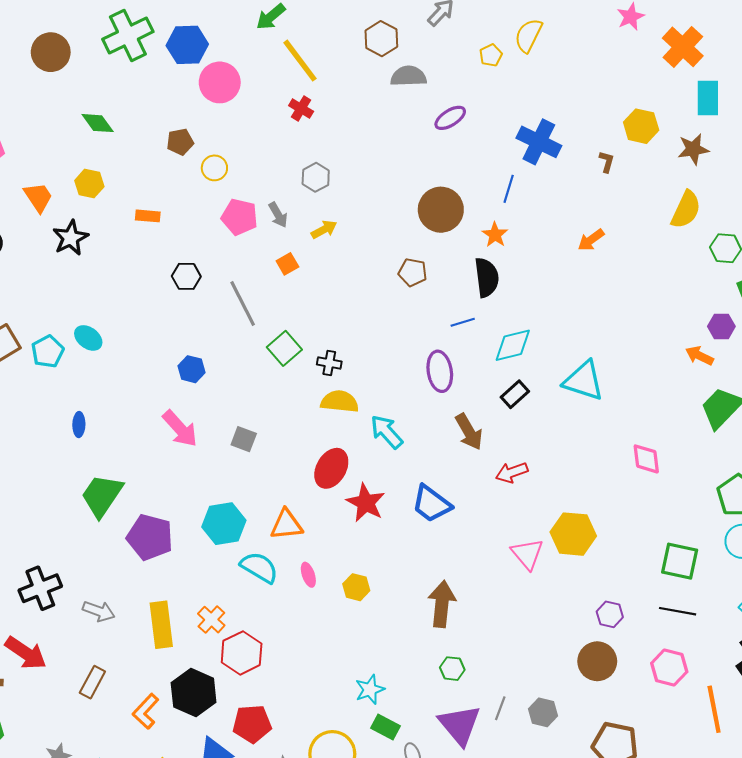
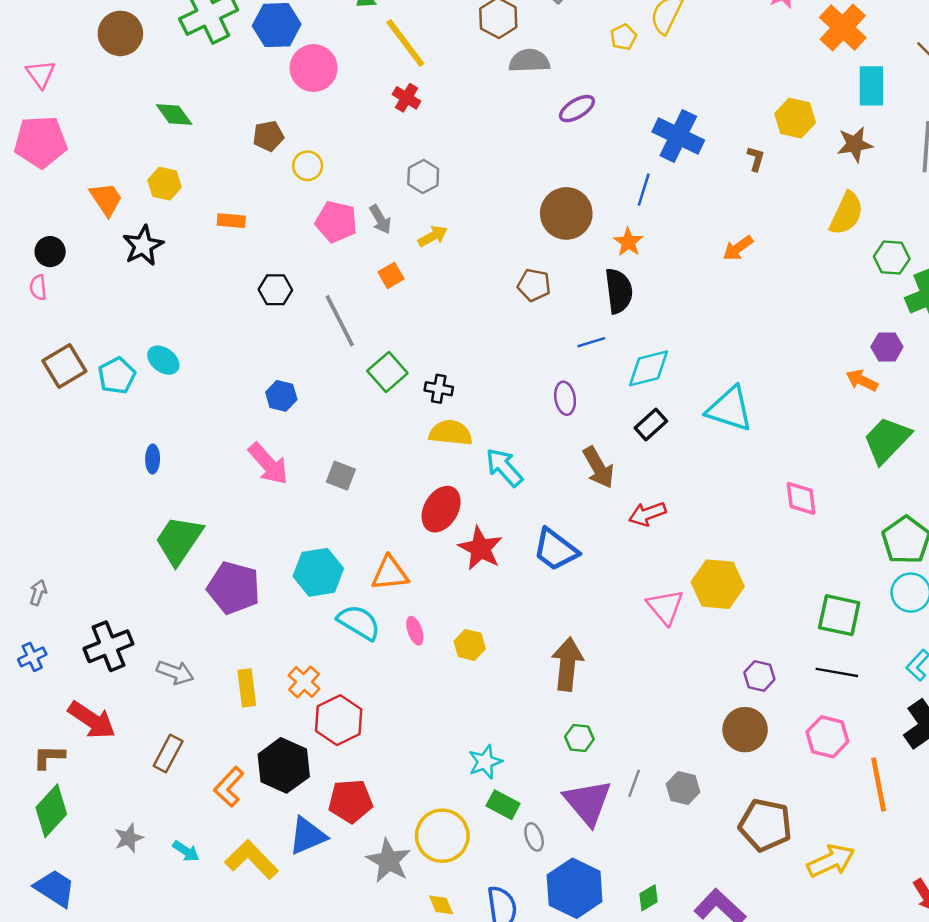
purple ellipse: (440, 371) -> (565, 398), size x0.7
yellow rectangle: (161, 625) -> (247, 688), size x0.7

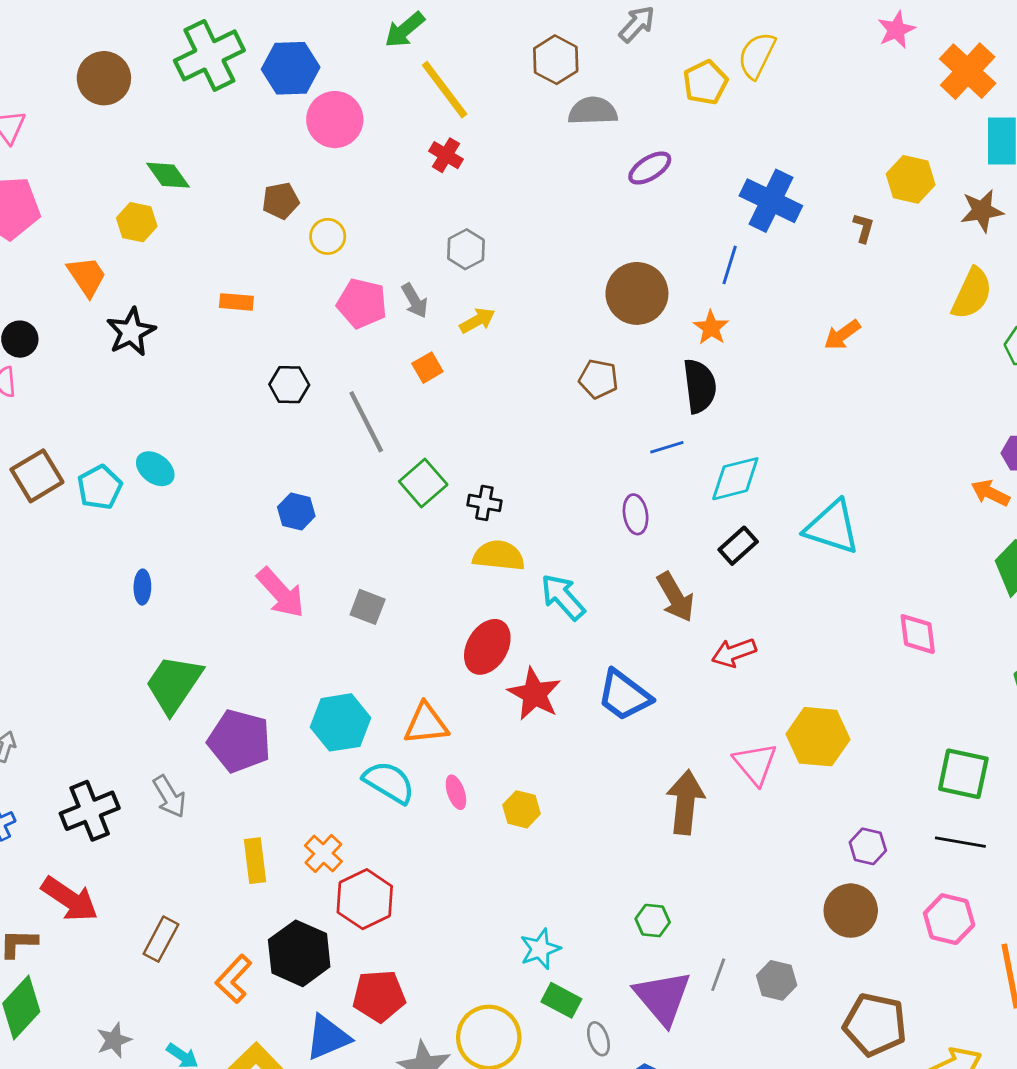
yellow pentagon: (623, 37) -> (705, 82), size x1.4
yellow hexagon: (165, 184) -> (137, 222), moved
brown arrow: (567, 664) -> (685, 802), moved
gray arrow: (175, 672) -> (169, 797), moved, turned 39

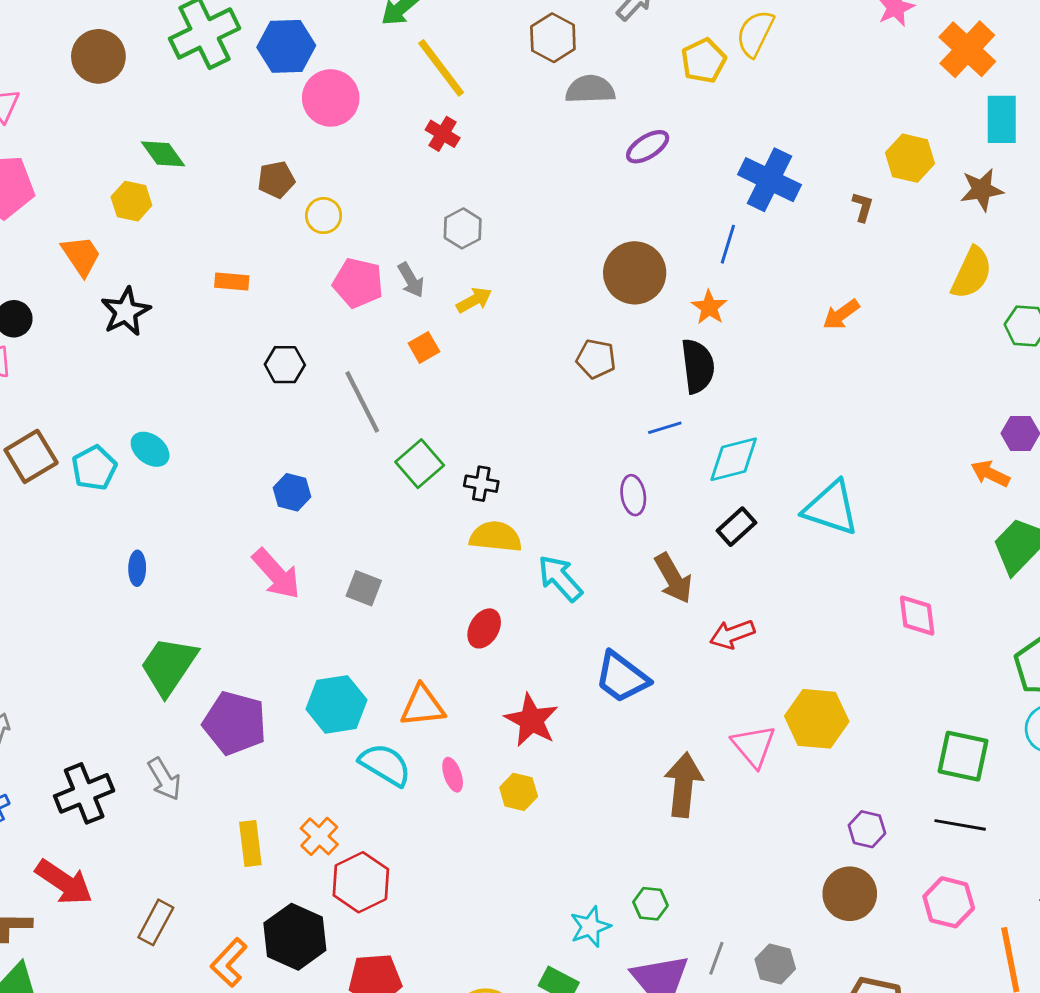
red ellipse: (487, 647) -> (484, 628), size x0.7
red star: (534, 694) -> (531, 720), moved
cyan star: (540, 949) -> (590, 927), moved

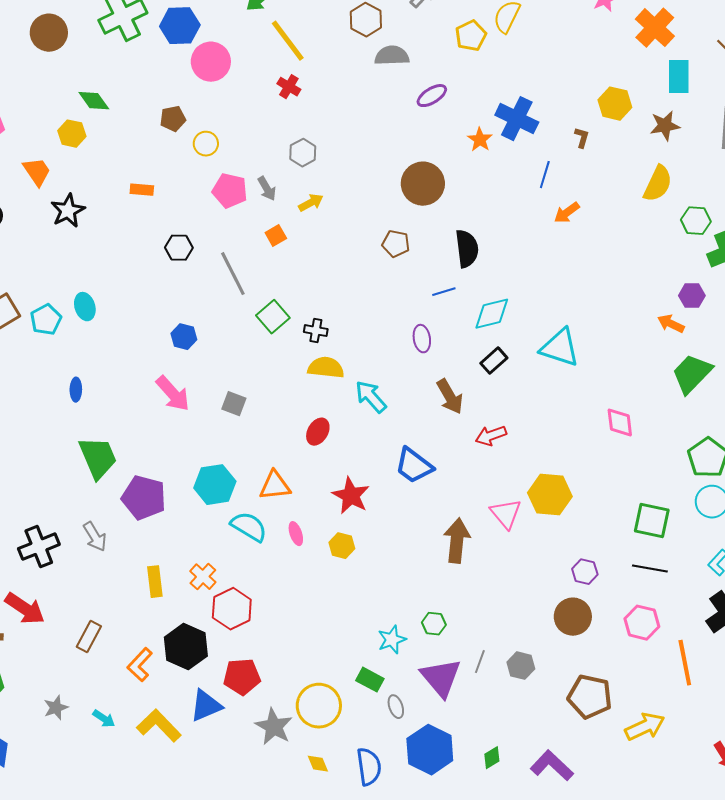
blue line: (728, 244) -> (545, 175), moved
orange star: (709, 307) -> (480, 140), moved
cyan ellipse: (150, 449) -> (85, 307), turned 36
green trapezoid: (169, 666) -> (98, 458), turned 123

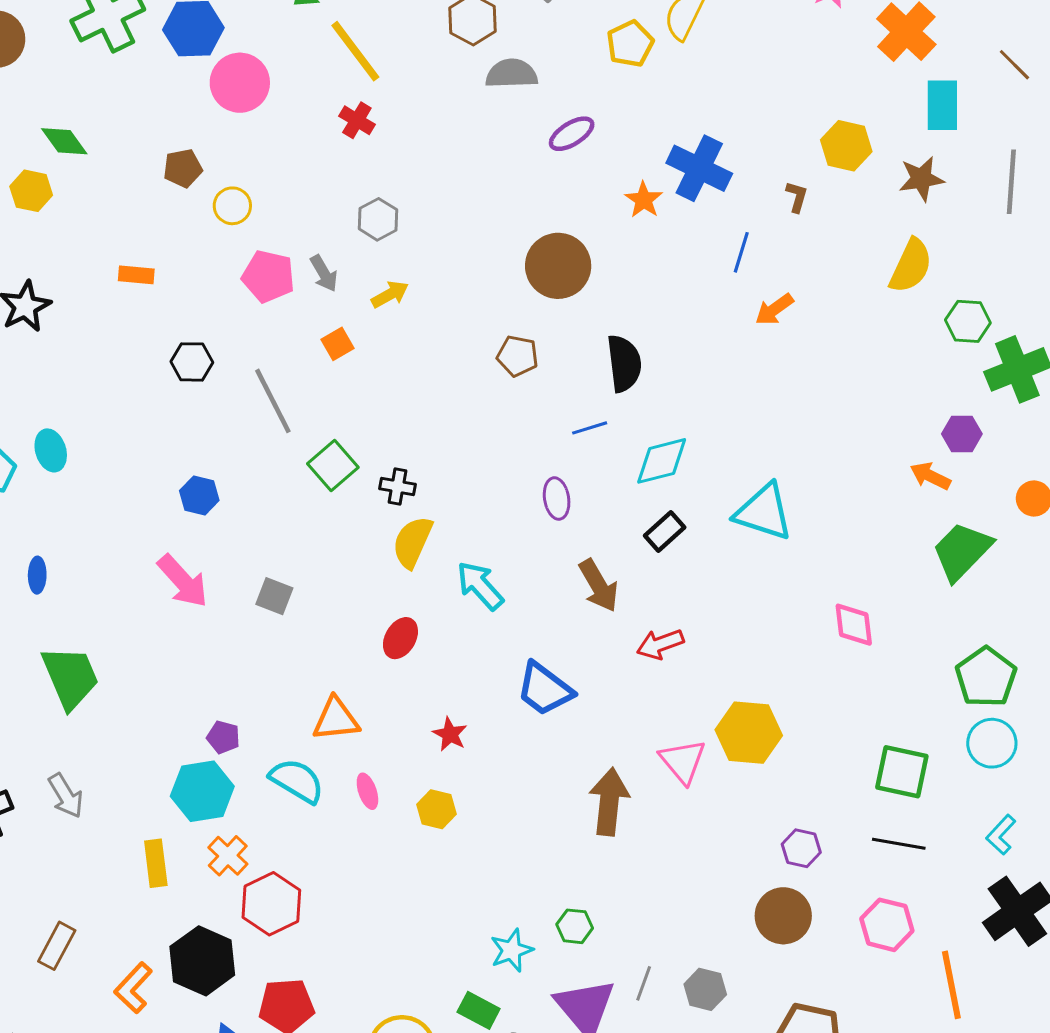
yellow semicircle: (326, 368) -> (412, 542), turned -72
cyan hexagon: (215, 485) -> (202, 791), moved
red star: (351, 496) -> (450, 734), size x0.6
purple pentagon: (144, 498) -> (223, 737), moved, size x0.5

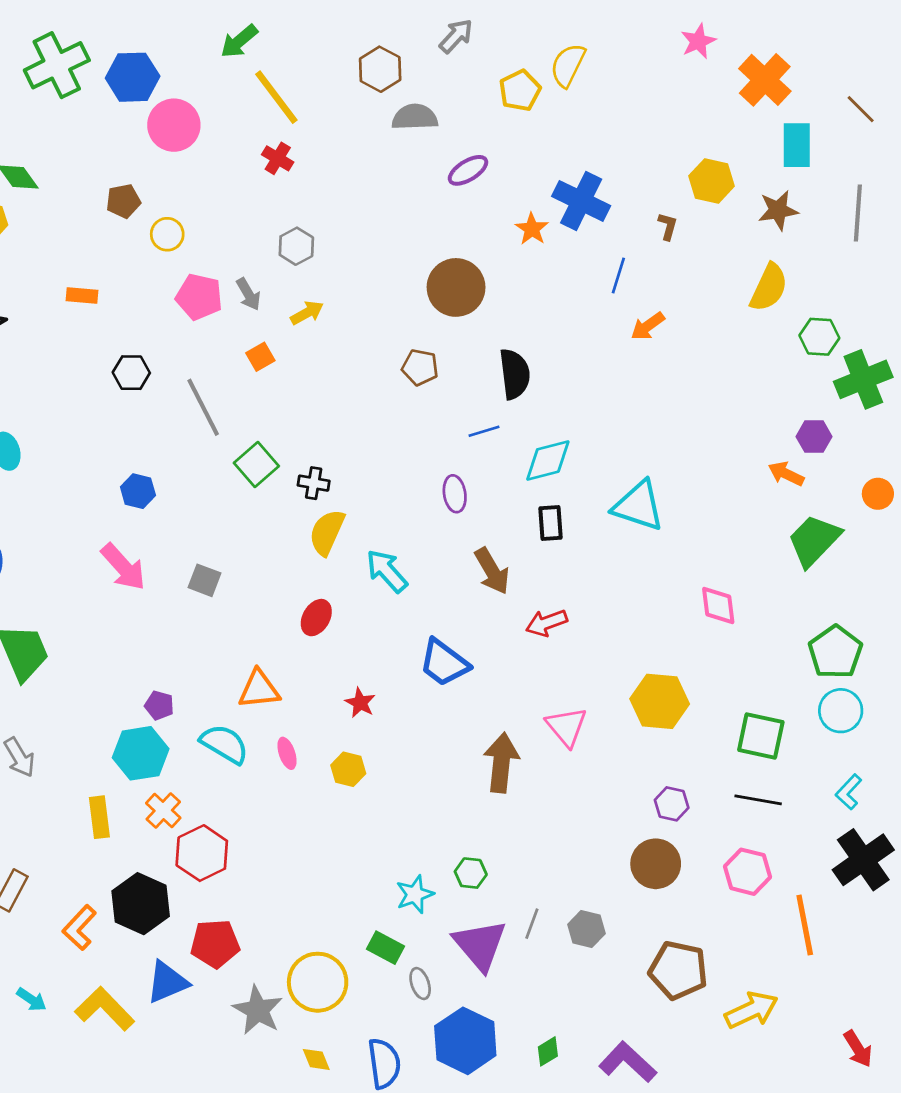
black rectangle: (665, 532) -> (551, 523), turned -52
yellow hexagon: (749, 733) -> (660, 701), moved

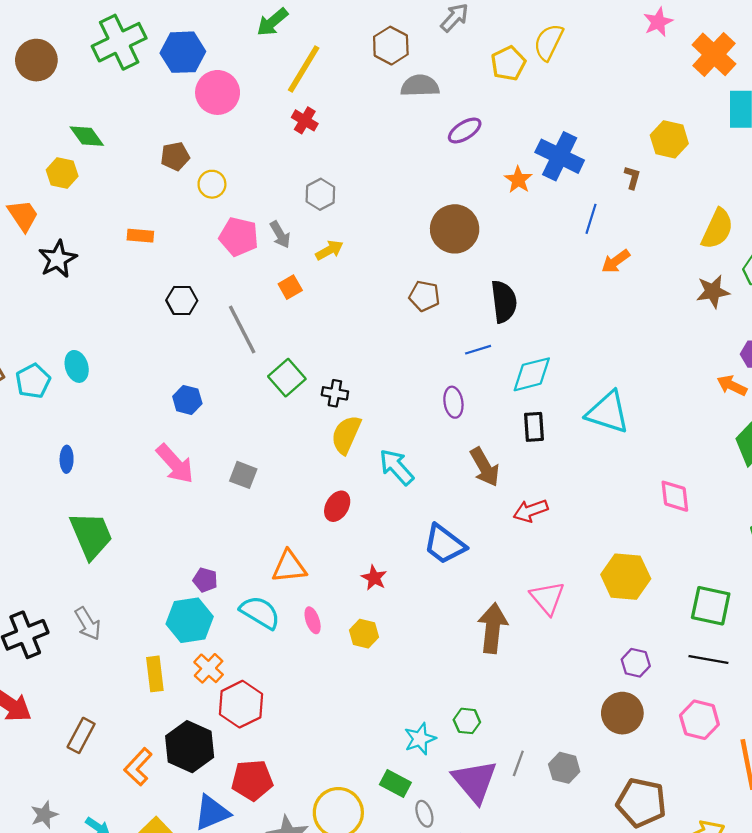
yellow line: (276, 97) -> (304, 69), turned 68
brown star: (778, 210) -> (713, 292), moved

